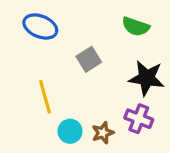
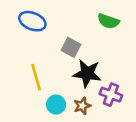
gray square: (89, 59) -> (71, 47), turned -30
black star: (147, 78) -> (87, 73), moved

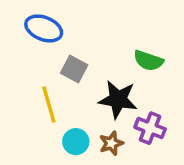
green semicircle: (108, 21) -> (148, 61), moved
gray square: (71, 47) -> (74, 69), moved

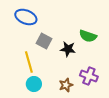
black star: (118, 99) -> (68, 49), moved, size x0.7
cyan circle: (76, 142) -> (34, 84), moved

